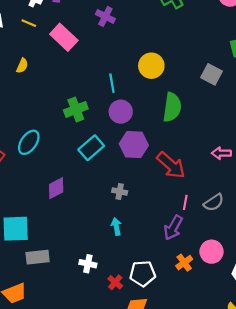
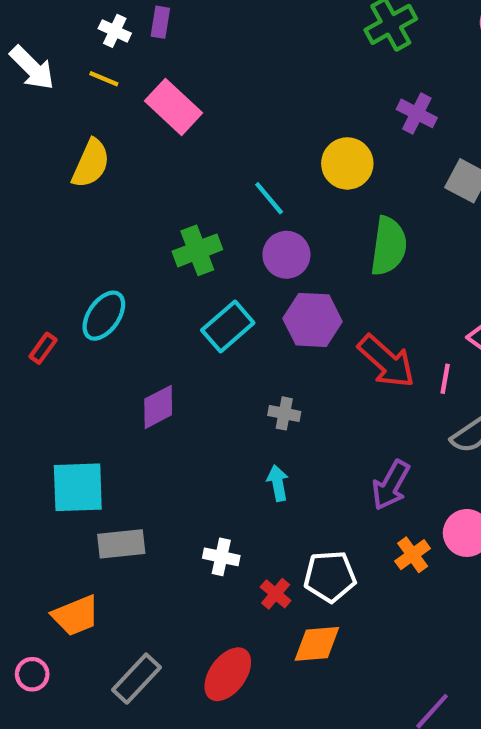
purple cross: (105, 16) -> (417, 113), moved
yellow semicircle: (22, 66) -> (91, 163), size x1.6
cyan line: (112, 83) -> (269, 198), turned -30
pink line: (185, 202) -> (445, 379), moved

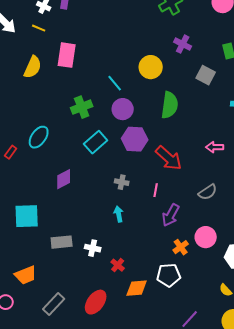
pink rectangle: (173, 107) -> (67, 55), moved, turned 55
pink line: (445, 379) -> (156, 190), moved
gray rectangle: (121, 544) -> (62, 242), moved
white pentagon: (330, 576) -> (169, 275), moved

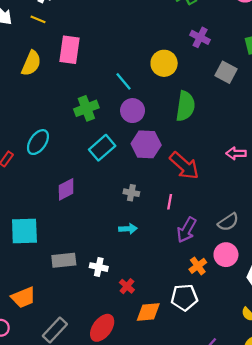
gray semicircle: (208, 192) -> (228, 222), moved
cyan arrow: (119, 214) -> (128, 229), turned 98

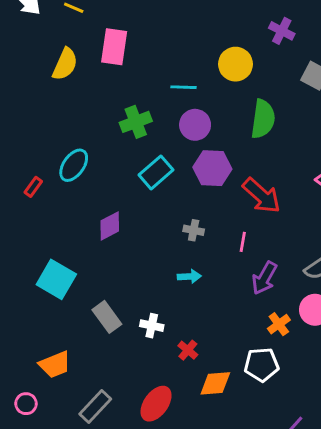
cyan line: (124, 81) -> (183, 87), turned -48
cyan square: (24, 231) -> (56, 279), turned 32
gray rectangle: (64, 260) -> (107, 317), turned 60

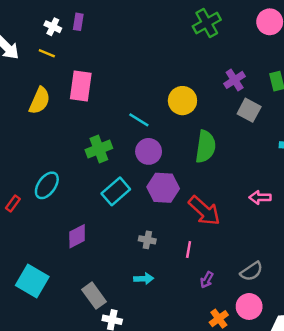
purple cross: (282, 31) -> (235, 80), moved, turned 30
cyan line: (183, 87) -> (139, 120), turned 30
purple arrow: (264, 278) -> (207, 280), size x0.6
gray rectangle: (107, 317) -> (94, 296), moved

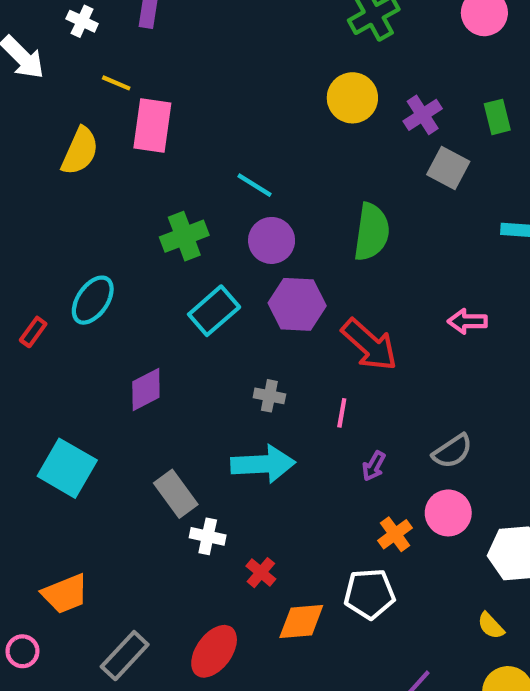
white cross: (53, 27) -> (82, 21), moved
yellow line: (47, 53) -> (116, 83), moved
yellow circle: (182, 101) -> (352, 98), moved
cyan arrow: (144, 279) -> (263, 464), size x1.8

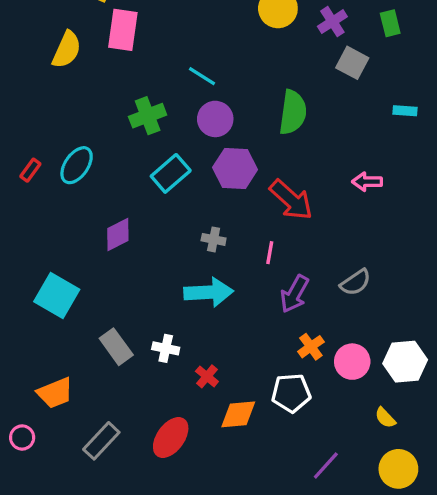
red rectangle: (33, 332) -> (30, 170), moved
purple arrow: (374, 466) -> (294, 294), size x1.6
gray rectangle: (176, 494) -> (116, 347), moved
pink circle: (448, 513) -> (352, 362), moved

